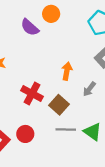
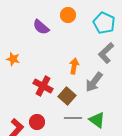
orange circle: (51, 14) -> (68, 15), moved
gray arrow: (89, 89) -> (94, 82), size x1.5

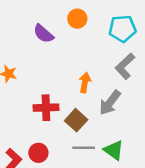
cyan pentagon: (104, 23) -> (122, 29), turned -30
red cross: (43, 86) -> (46, 108), turned -30

